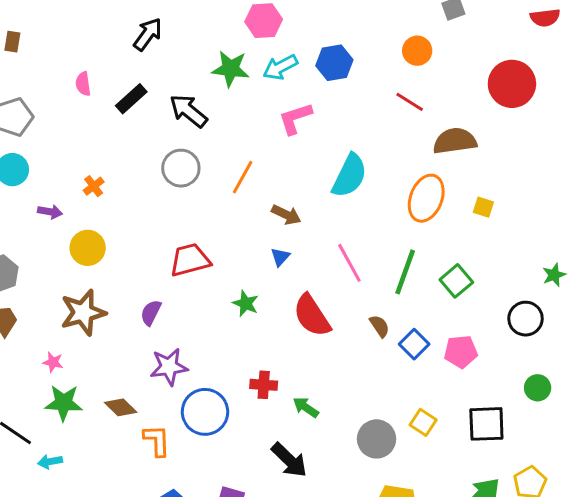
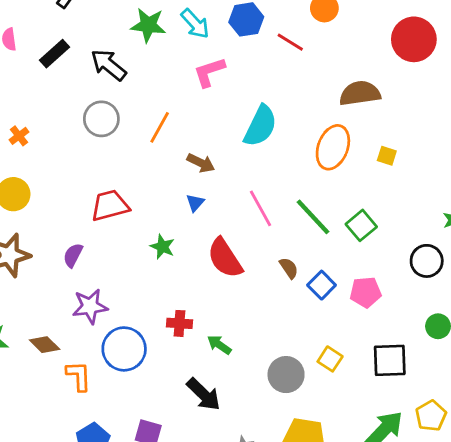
cyan arrow: (280, 67) -> (195, 24), turned -104
red line: (410, 102) -> (290, 42), moved
green line: (405, 272) -> (313, 217), turned -63

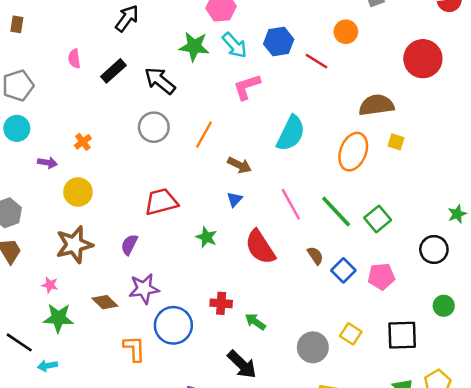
yellow square: (387, 156) -> (396, 142), moved
brown diamond: (45, 345) -> (105, 302), moved

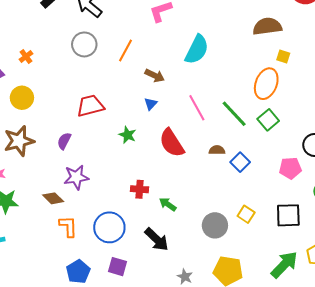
orange ellipse: (353, 152) -> (266, 84), moved
brown semicircle: (315, 256) -> (217, 150), turned -56
pink pentagon: (381, 276) -> (290, 168), moved
brown diamond: (105, 302) -> (53, 198), moved
blue circle: (173, 325) -> (109, 227), moved

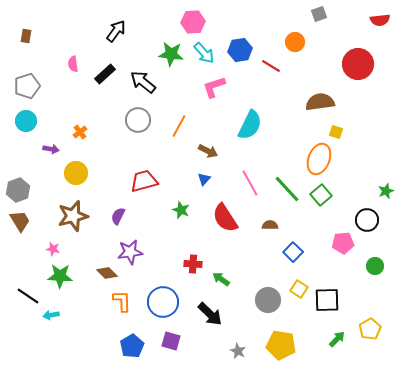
blue square: (240, 162) -> (293, 252), moved
black square: (288, 215) -> (327, 300), moved
green arrow: (284, 265) -> (337, 339), size x0.6

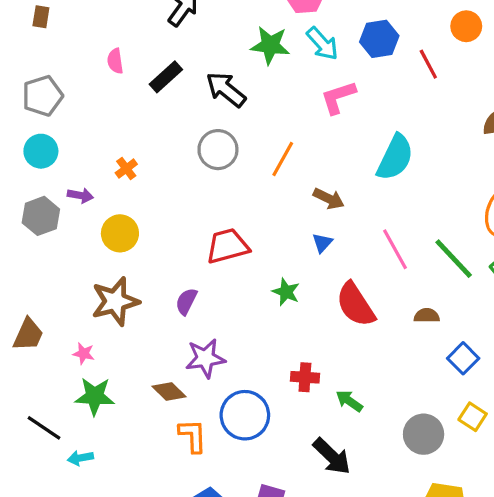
red line: (271, 66) -> (428, 64), turned 30
gray hexagon: (18, 190) -> (41, 216), moved
brown trapezoid: (20, 221) -> (28, 335), moved, turned 55
blue circle: (163, 302) -> (245, 415), moved

